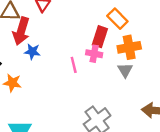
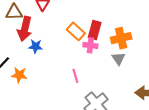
orange rectangle: (117, 19) -> (76, 31), moved
pink line: (74, 65) -> (75, 76), moved

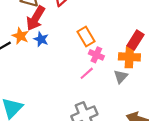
red rectangle: (95, 30) -> (135, 40), moved
orange star: (19, 75) -> (20, 36), moved
pink line: (75, 76) -> (87, 73), moved, turned 48

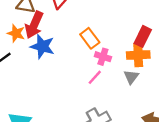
orange star: (20, 36) -> (16, 33), moved
blue star: (41, 39) -> (42, 46), size x1.5

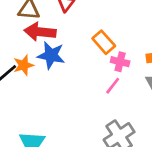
red arrow: (34, 25) -> (40, 32), turned 76
orange star: (16, 33) -> (24, 65), moved, turned -30

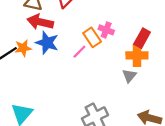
pink cross: (120, 62) -> (106, 30), moved
pink line: (113, 86) -> (79, 52), moved

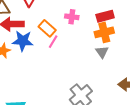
orange rectangle: (92, 37) -> (47, 28), moved
red rectangle: (142, 38) -> (105, 16), turned 60

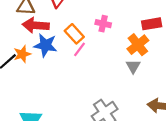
red rectangle: (105, 16) -> (152, 24), moved
orange cross: (104, 32) -> (138, 45), turned -30

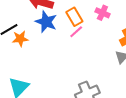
orange star: (22, 54) -> (20, 39), moved

